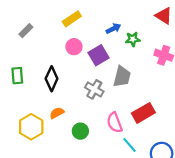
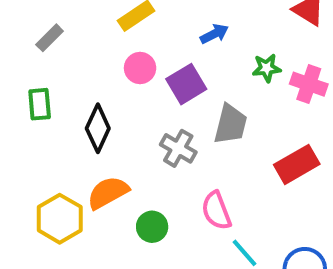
green star: (133, 39) -> (267, 68), moved
green rectangle: (17, 76) -> (40, 104), moved
orange semicircle: (57, 113) -> (108, 193), size x1.5
red rectangle: (143, 113) -> (297, 164), moved

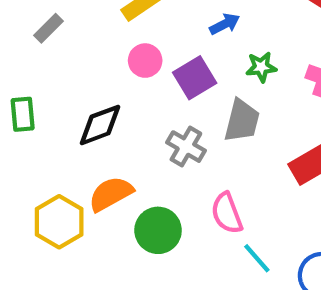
green star: (267, 68) -> (261, 67), moved
green rectangle: (40, 104) -> (23, 114), moved
black diamond: (98, 128) -> (100, 125), turned 45
green circle: (152, 227) -> (158, 230), size x1.4

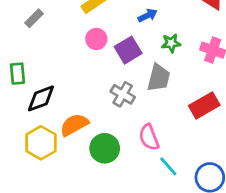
black diamond: (100, 125) -> (41, 98), moved

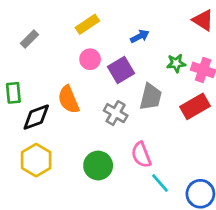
green star: (171, 43) -> (176, 63), moved
red rectangle: (204, 105) -> (195, 106), moved
orange semicircle: (74, 125) -> (69, 100), moved, turned -84

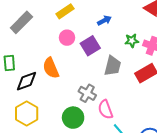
gray rectangle: (29, 39) -> (21, 22), size x1.6
gray cross: (116, 113) -> (87, 93), moved

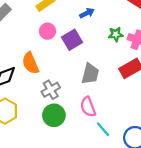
gray trapezoid: (113, 66) -> (90, 74), moved
gray cross: (87, 93) -> (51, 90), moved, turned 30

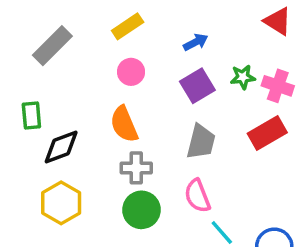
purple square: (72, 40) -> (197, 86), moved
orange semicircle: (30, 63) -> (124, 124), moved
gray cross: (51, 90) -> (136, 168), turned 30

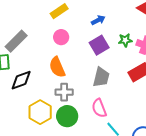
gray rectangle: (52, 46) -> (16, 41), moved
yellow hexagon: (61, 203) -> (40, 112), moved

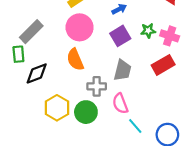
pink circle: (61, 37) -> (80, 27), size x1.6
gray cross: (64, 92) -> (97, 86), moved

